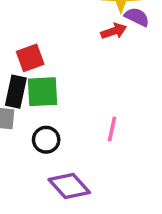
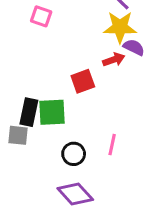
red square: (30, 58) -> (83, 81), moved
black circle: (46, 140) -> (74, 154), moved

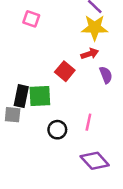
purple semicircle: (134, 47) -> (106, 75), moved, turned 42
red square: (83, 81) -> (65, 71), turned -30
purple diamond: (75, 194) -> (95, 161), moved

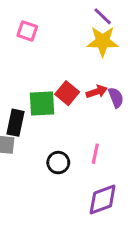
red arrow: (90, 54) -> (97, 92), moved
green square: (40, 96) -> (42, 103), moved
purple diamond: (95, 161) -> (103, 199), turned -68

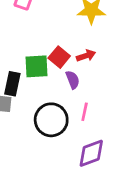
purple semicircle: (116, 98) -> (73, 80), moved
black circle: (58, 163) -> (51, 120), size x1.6

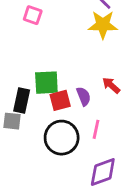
red arrow: (86, 56) -> (111, 85), moved, turned -120
red square: (59, 57) -> (60, 100), moved, turned 35

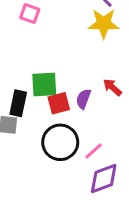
purple semicircle: (84, 96) -> (83, 99), turned -138
pink line: (96, 129) -> (94, 151), moved, turned 36

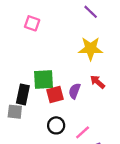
yellow star: (104, 24) -> (91, 49), moved
black circle: (60, 142) -> (56, 125), size x0.6

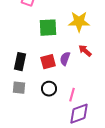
green square: (44, 80) -> (48, 28), moved
gray square: (15, 112) -> (19, 88), moved
pink line: (83, 132) -> (72, 95), turned -32

